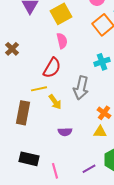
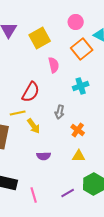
pink semicircle: (62, 41) -> (54, 65), moved
gray arrow: (81, 88) -> (60, 112), size x0.6
orange cross: (104, 113) -> (78, 130), moved

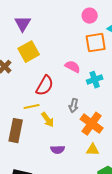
yellow square: (40, 38) -> (29, 52), moved
orange square: (82, 49) -> (96, 43), turned 30
pink semicircle: (54, 65) -> (73, 67), moved, turned -49
orange cross: (78, 130) -> (92, 124), size x1.6

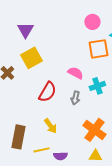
gray arrow: (74, 106) -> (75, 98), moved
yellow line: (32, 107) -> (41, 150), moved

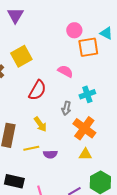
pink circle: (92, 22) -> (74, 30), moved
purple triangle: (25, 30) -> (15, 15), moved
cyan cross: (97, 86) -> (87, 94), moved
gray arrow: (75, 98) -> (66, 108), moved

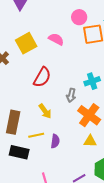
pink semicircle: (65, 71) -> (56, 39), moved
purple semicircle: (50, 154) -> (55, 141), turned -80
black rectangle: (14, 181) -> (19, 152), moved

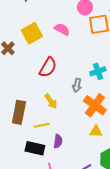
purple semicircle: (55, 141) -> (58, 141), moved
black rectangle: (19, 152) -> (35, 148), moved

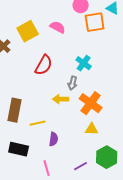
cyan cross: (98, 71) -> (84, 63), moved, turned -35
yellow arrow: (51, 101) -> (61, 99), moved, turned 126
black rectangle: (35, 148) -> (19, 149), moved

